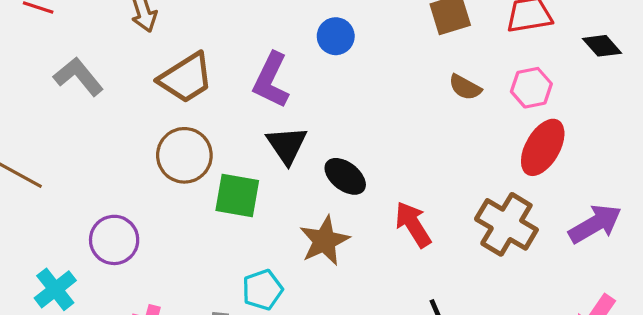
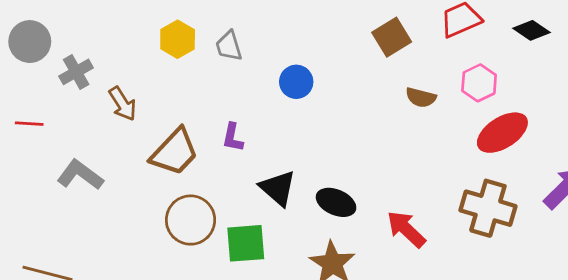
purple L-shape: (271, 80) -> (233, 137), moved, size x0.6
red ellipse: (543, 147) -> (502, 133), turned 42

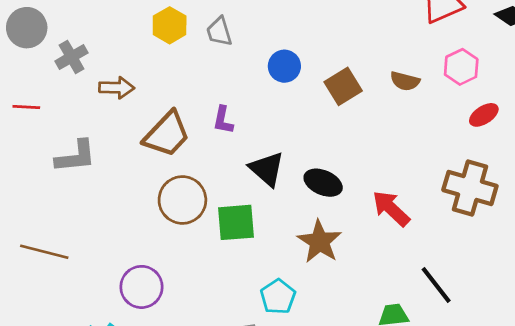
brown square: (392, 37) -> (343, 86), moved
brown arrow: (123, 104) -> (117, 88), turned -56
red ellipse: (502, 133) -> (484, 115), size x0.6
gray L-shape: (80, 175) -> (76, 157), turned 138

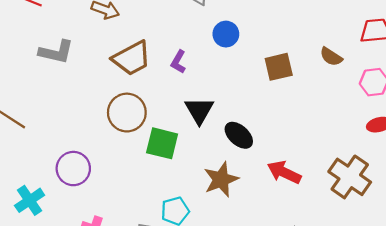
blue circle: (284, 66) -> (226, 34), moved
brown semicircle: (405, 81) -> (331, 57), moved
red arrow: (391, 208) -> (284, 172), turned -36

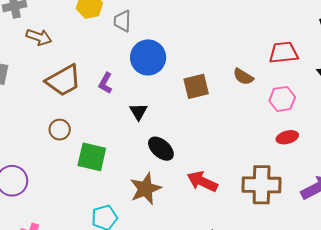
blue circle: (226, 34) -> (148, 57), size x1.5
black triangle: (199, 110) -> (138, 112), moved, size x0.7
brown circle: (127, 113) -> (60, 130), size x0.6
brown cross: (350, 177) -> (262, 185), turned -33

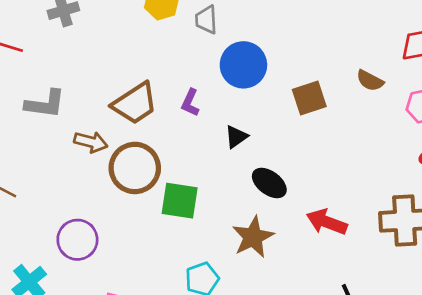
brown arrow: (39, 37) -> (91, 142), moved
black triangle: (138, 112) -> (236, 137), turned 30
brown circle: (60, 130) -> (135, 168), size x1.8

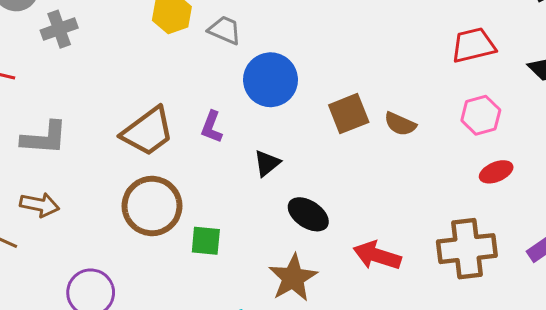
gray trapezoid: (206, 20) -> (225, 30), turned 120
brown semicircle: (370, 81) -> (400, 124), moved
brown arrow: (91, 142) -> (40, 205), moved
green square: (180, 201) -> (206, 241), size x0.7

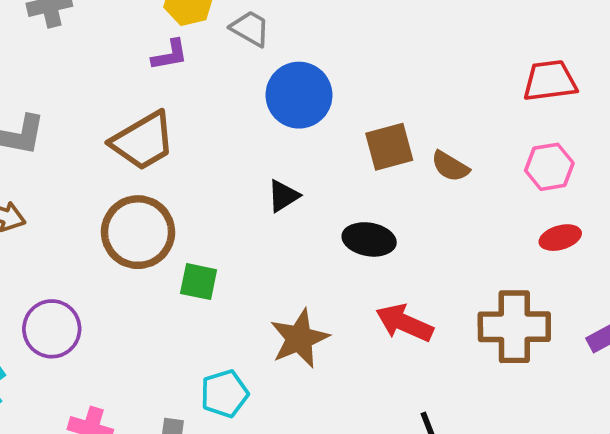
purple L-shape: (212, 127) -> (170, 55), moved, turned -128
black ellipse: (308, 214) -> (369, 239), moved, turned -30

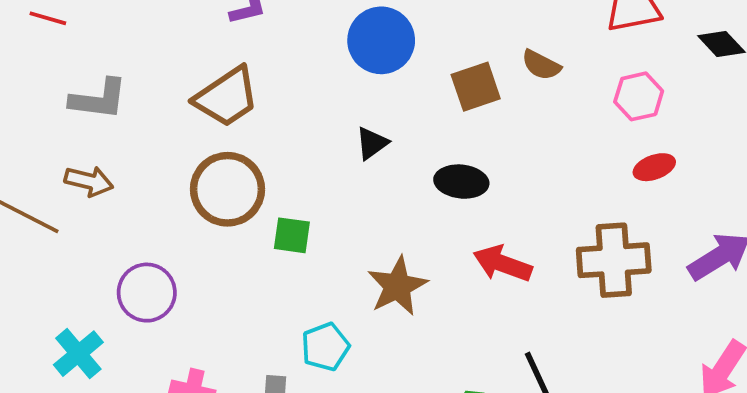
brown semicircle: (450, 166) -> (541, 65), moved

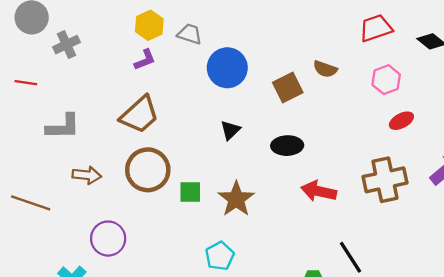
brown arrow: (89, 181) -> (87, 175), moved
brown star: (397, 286) -> (236, 199), moved

